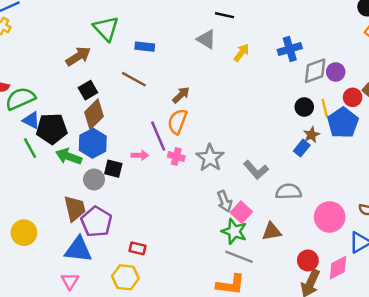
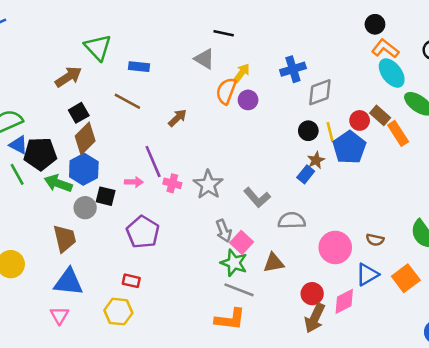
purple circle: (336, 72) -> (248, 100), moved
orange semicircle: (177, 121) -> (226, 91), moved
purple pentagon: (96, 222) -> (143, 232), moved

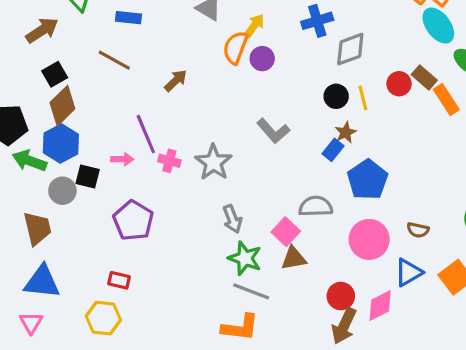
blue pentagon: (349, 147) -> (368, 180), moved
gray L-shape: (257, 197) -> (273, 131), moved
pink square: (242, 242) -> (286, 232), moved

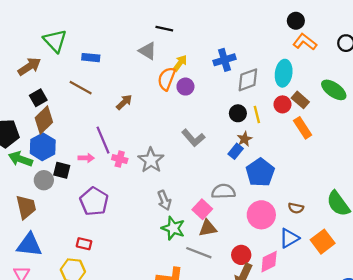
cyan ellipse: (438, 26) -> (284, 73), moved, turned 45
orange rectangle: (446, 99) -> (303, 128), moved
gray line: (251, 291) -> (199, 253), moved

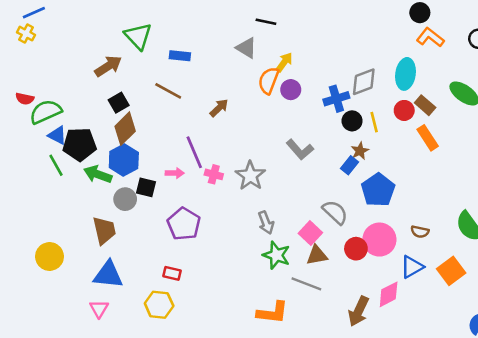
blue cross: (224, 60) -> (336, 99), moved
gray semicircle: (223, 191) -> (335, 212), turned 45
red circle: (241, 255) -> (356, 249), moved

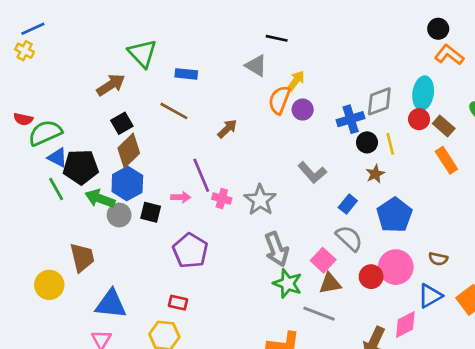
red circle: (404, 110) -> (419, 119), moved
blue rectangle: (349, 165) -> (348, 204), moved
gray circle: (125, 199) -> (119, 215), moved
gray arrow: (266, 223) -> (277, 249), size x1.4
brown trapezoid: (104, 230) -> (82, 257), moved

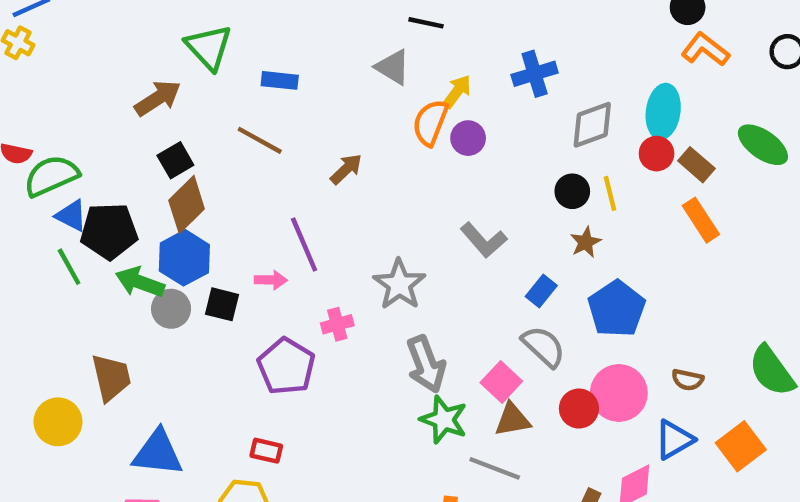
blue cross: (351, 119) -> (535, 74), moved
pink cross: (222, 199) -> (337, 324), moved, turned -30

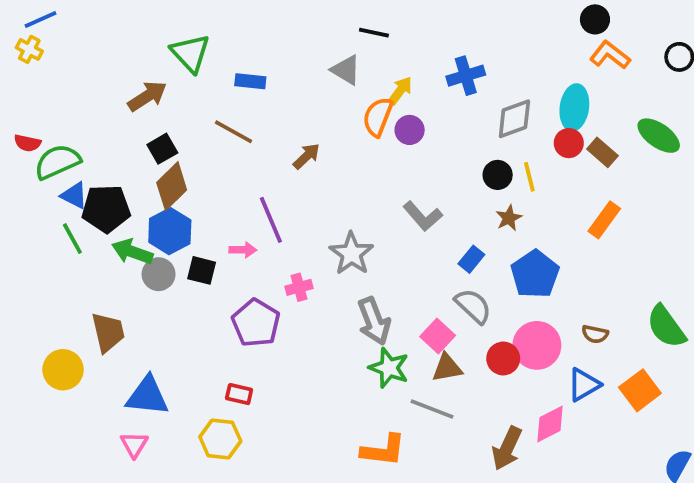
orange rectangle: (701, 220) -> (604, 220), moved, turned 69

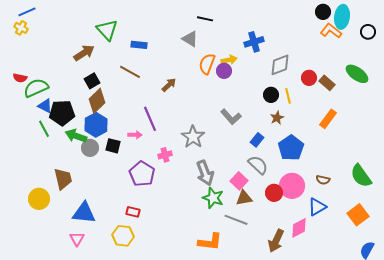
yellow arrow: (400, 91) -> (229, 60), moved, turned 42
cyan ellipse: (574, 107) -> (342, 17), moved
orange square: (640, 390) -> (358, 215), moved

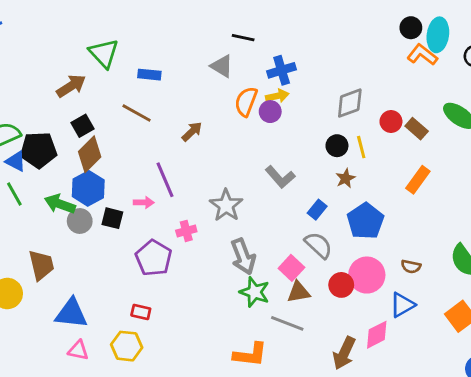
blue cross: (254, 42) -> (282, 70), moved
black pentagon: (62, 113) -> (38, 150), moved
pink triangle: (77, 239) -> (78, 350), moved, turned -49

